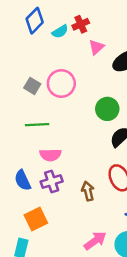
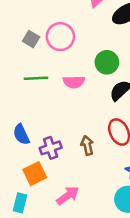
pink semicircle: (50, 155) -> (74, 82), moved
purple cross: (52, 181) -> (51, 148), moved
pink arrow: (95, 241) -> (68, 196), moved

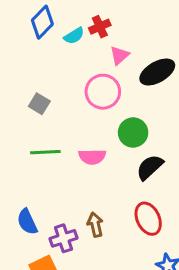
pink circle: (60, 37) -> (103, 92), moved
brown arrow: (87, 145) -> (95, 225), moved

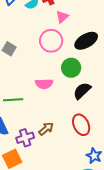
black ellipse: (157, 72) -> (86, 41), moved
green line: (45, 152) -> (13, 100), moved
brown arrow: (95, 225) -> (46, 129), turned 63

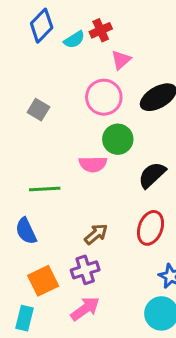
green circle: (71, 68) -> (118, 139), moved
red ellipse: (81, 125) -> (150, 228), turned 45
purple cross: (25, 138) -> (85, 270), moved

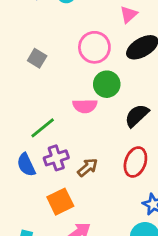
pink triangle: (121, 60) -> (129, 15), moved
green line: (45, 189) -> (43, 128), turned -36
purple cross: (85, 270) -> (56, 158), moved
orange square: (43, 281) -> (60, 202), moved

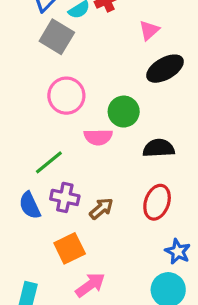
pink circle: (94, 47) -> (66, 96), moved
gray square: (37, 58) -> (57, 37), moved, size x1.5
black semicircle: (137, 116) -> (159, 148), turned 40
purple cross: (56, 158) -> (65, 197), turned 30

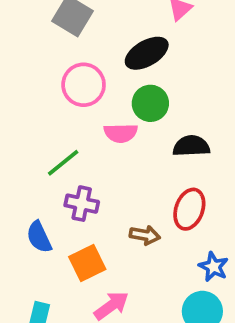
black ellipse: (165, 69) -> (147, 53), moved
blue semicircle: (30, 205) -> (39, 237), moved
brown arrow: (101, 209) -> (145, 235), moved, turned 50

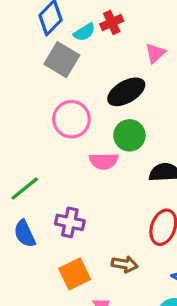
green line: (63, 163) -> (25, 189), moved
brown arrow: (145, 235) -> (125, 264), moved
blue semicircle: (39, 237) -> (25, 234), moved

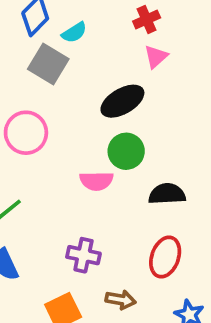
red cross: (112, 23) -> (147, 19), moved
pink circle: (71, 119) -> (26, 133), moved
purple cross: (70, 222) -> (83, 255), moved

